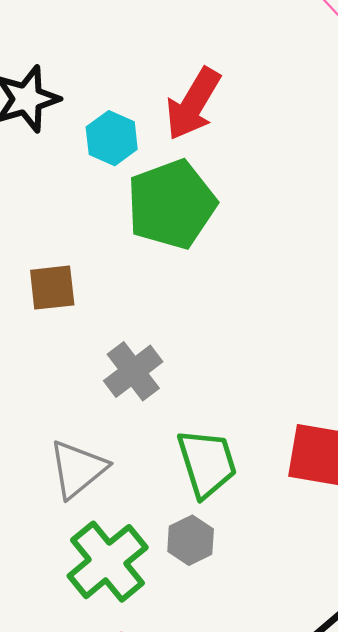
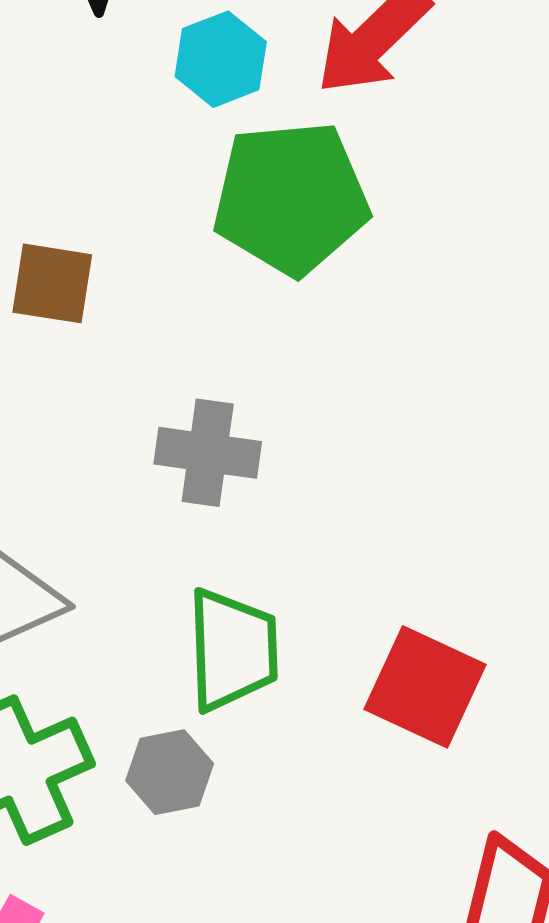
gray cross: (133, 371) -> (208, 453), moved, turned 30

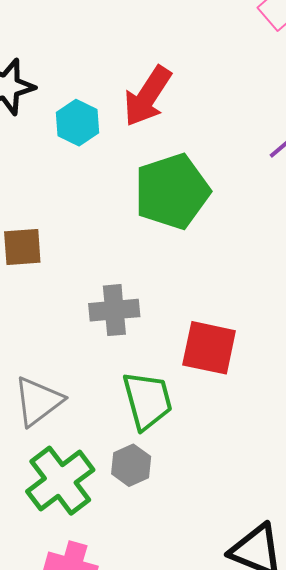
green pentagon: (291, 198) -> (172, 191), moved
red square: (425, 687) -> (209, 348), moved

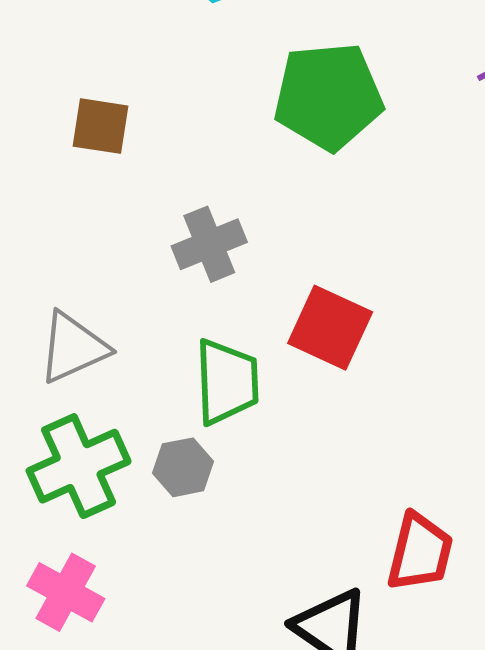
gray cross: (114, 310) -> (209, 244), turned -30

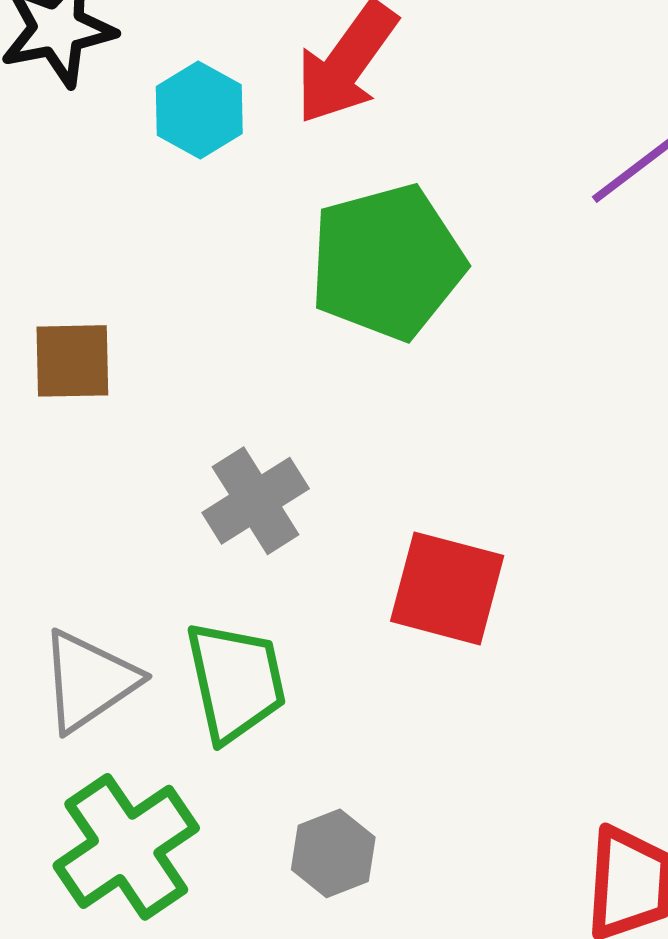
green trapezoid: (227, 382) -> (236, 681), moved
gray hexagon: (183, 467) -> (333, 853), moved

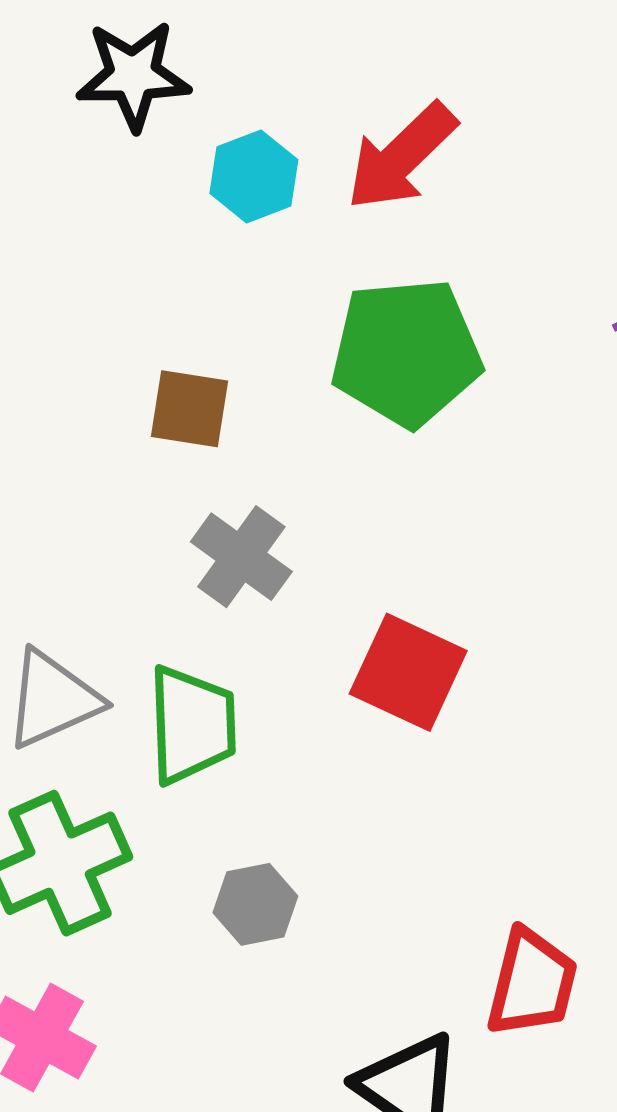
brown square: (72, 361) -> (189, 409), moved
gray cross: (256, 501) -> (241, 557), turned -32

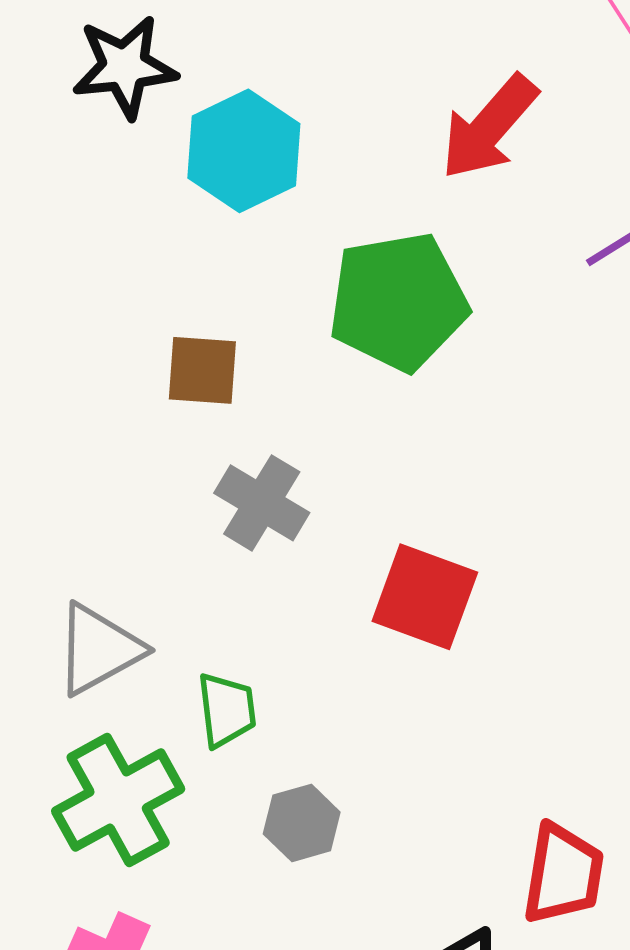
red arrow: (401, 157) -> (489, 127), moved
cyan hexagon: (254, 176) -> (244, 151), size x1.4
green trapezoid: (192, 725) -> (227, 710), moved, size x0.7

